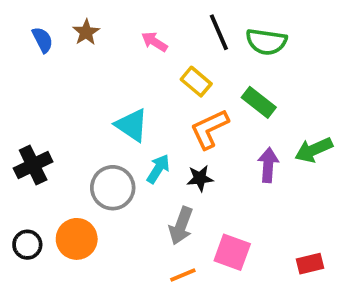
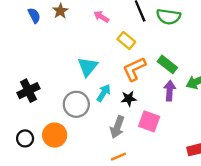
green rectangle: (259, 102) -> (167, 64), moved
cyan triangle: (132, 125) -> (88, 67), turned 35
pink square: (232, 252) -> (149, 121), moved

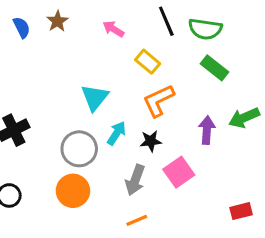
green rectangle: (167, 64) -> (215, 68), moved
pink square: (149, 121) -> (179, 172), turned 35
orange circle: (55, 135) -> (73, 191), moved

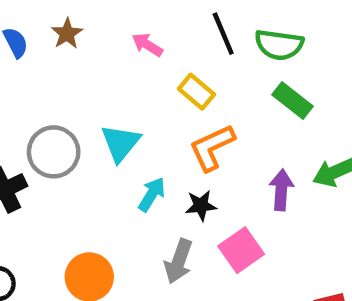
gray circle: (79, 149) -> (54, 152), moved

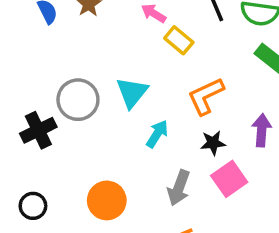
yellow rectangle: (196, 92) -> (179, 40), moved
black star: (201, 205) -> (213, 143), moved

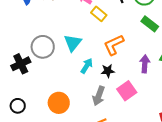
black star: (213, 143) -> (108, 71), moved

